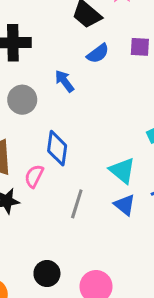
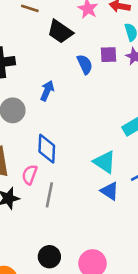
blue semicircle: (98, 53) -> (85, 64), moved, turned -72
blue arrow: (64, 81) -> (47, 91), turned 66
gray line: (77, 204) -> (49, 195), moved

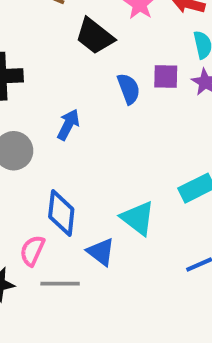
cyan triangle: (105, 162) -> (138, 218), moved
blue triangle: (110, 191) -> (101, 252), moved
gray line: (49, 195) -> (60, 284), turned 75

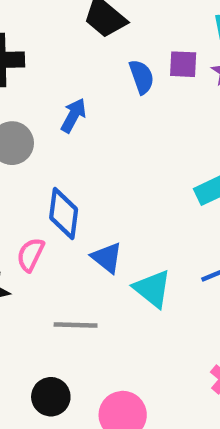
cyan triangle: (138, 218) -> (152, 289), moved
gray line: (60, 284) -> (76, 325), moved

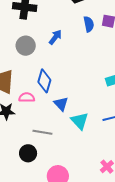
pink semicircle: (30, 255) -> (27, 97), turned 56
black circle: (51, 397) -> (28, 153), moved

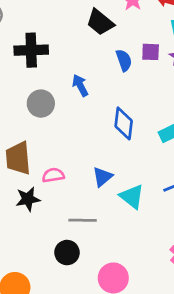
blue arrow: (55, 37) -> (80, 85), turned -56
blue diamond: (44, 81) -> (124, 123), moved
blue triangle: (61, 104) -> (102, 177), turned 42

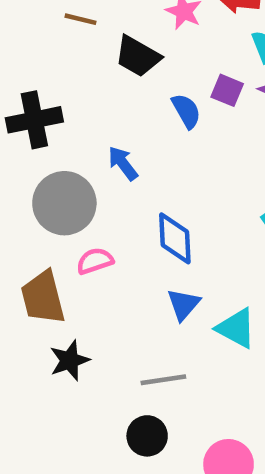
purple square: (151, 52) -> (227, 90), turned 30
gray circle: (41, 104) -> (64, 203), size x1.4
blue diamond: (124, 123) -> (175, 238), moved
pink semicircle: (53, 175) -> (95, 261), moved

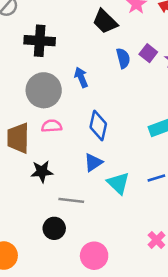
black star: (70, 360) -> (42, 172), moved

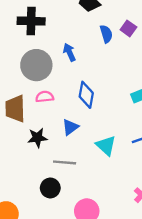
blue triangle: (93, 163) -> (70, 127), moved

